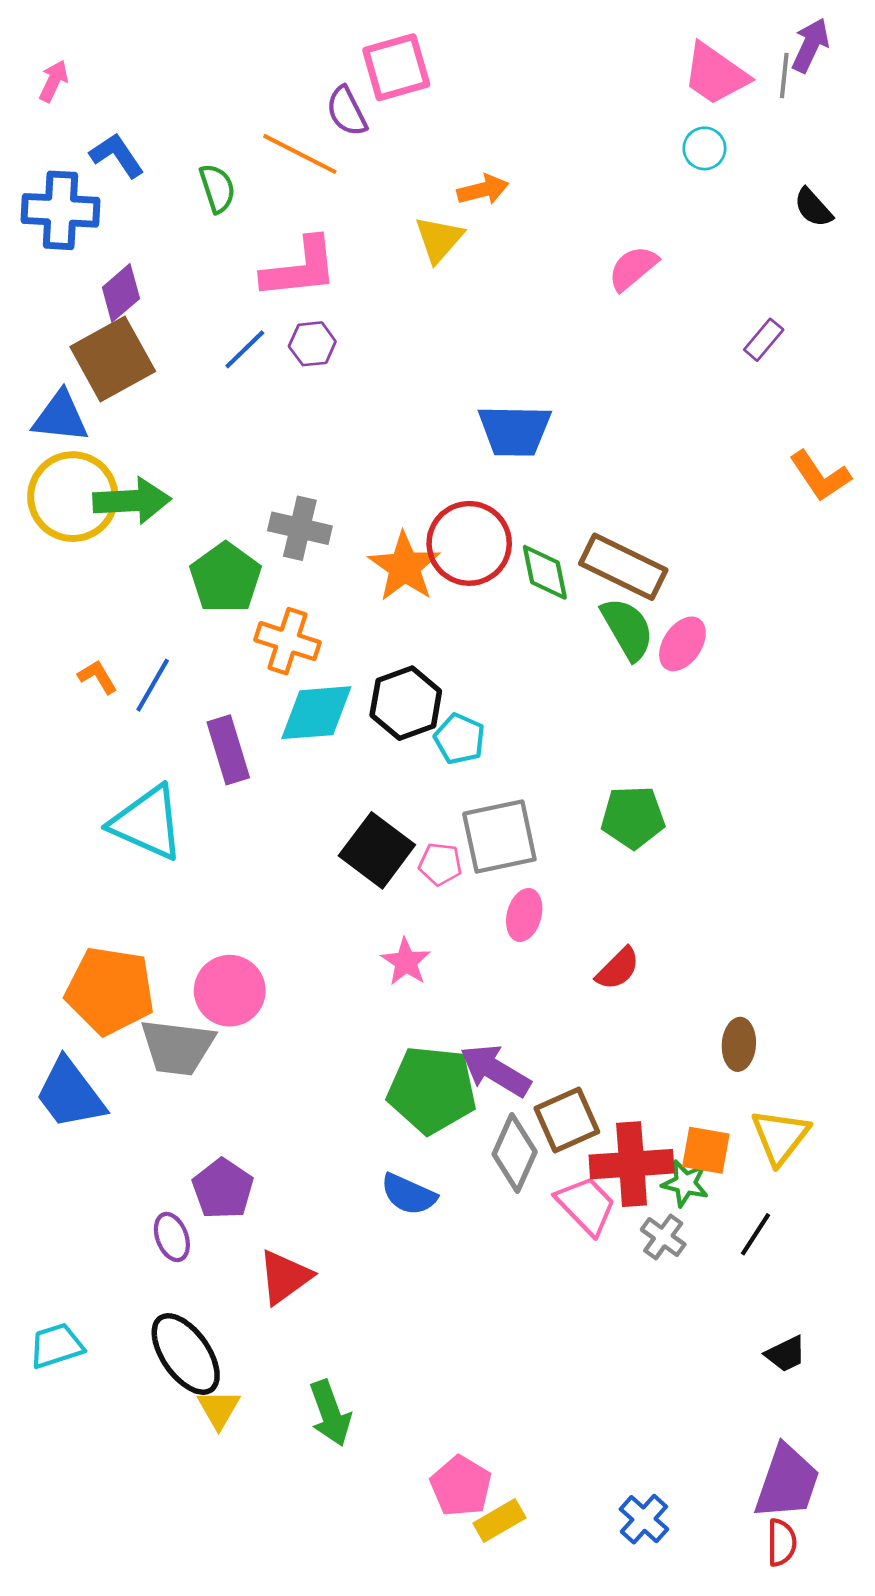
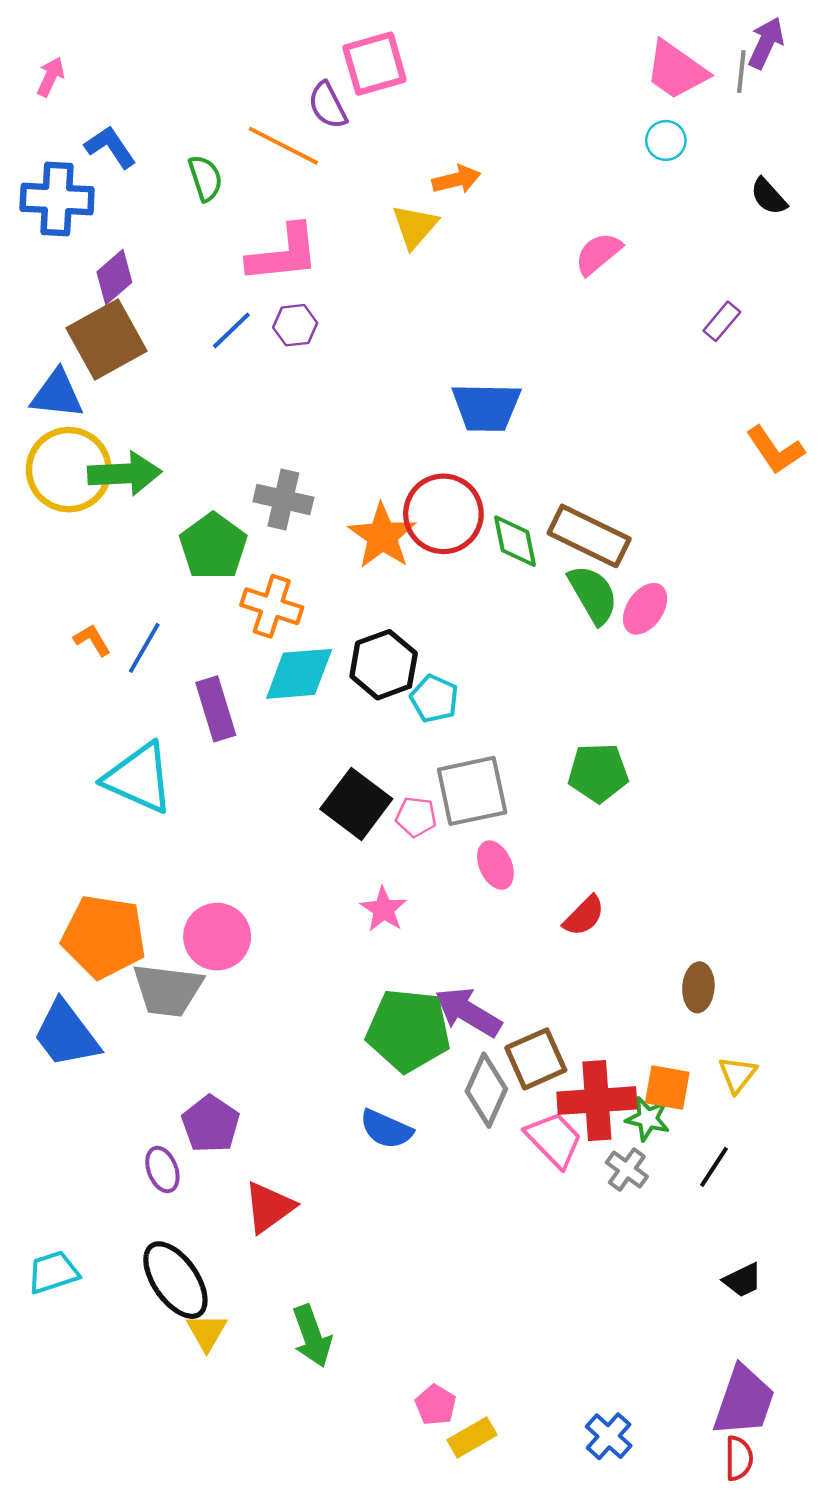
pink ellipse: (524, 915) -> (495, 865), turned -39
yellow triangle: (780, 1137) -> (737, 1075), size x0.7
pink pentagon: (461, 1486) -> (436, 1405), size x0.7

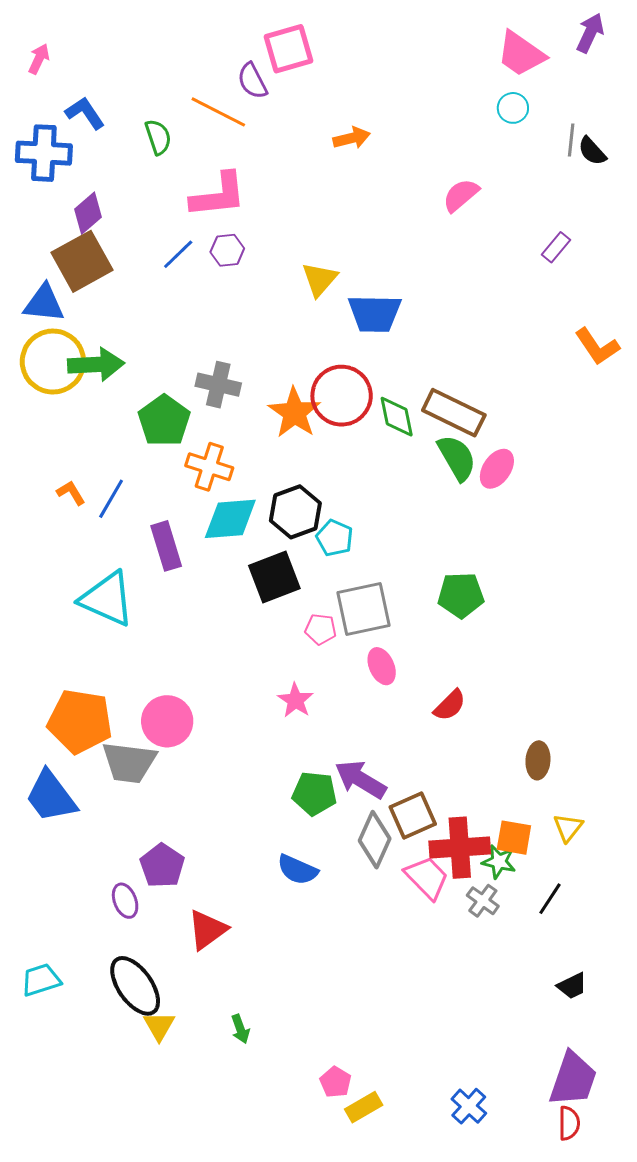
gray line: (741, 72) -> (571, 140), moved
yellow triangle: (415, 226) -> (320, 279), moved
black square: (356, 804) -> (274, 577), moved, turned 32
green pentagon: (408, 1030) -> (314, 793), size x0.7
green arrow: (312, 1336) -> (240, 1029), size x0.6

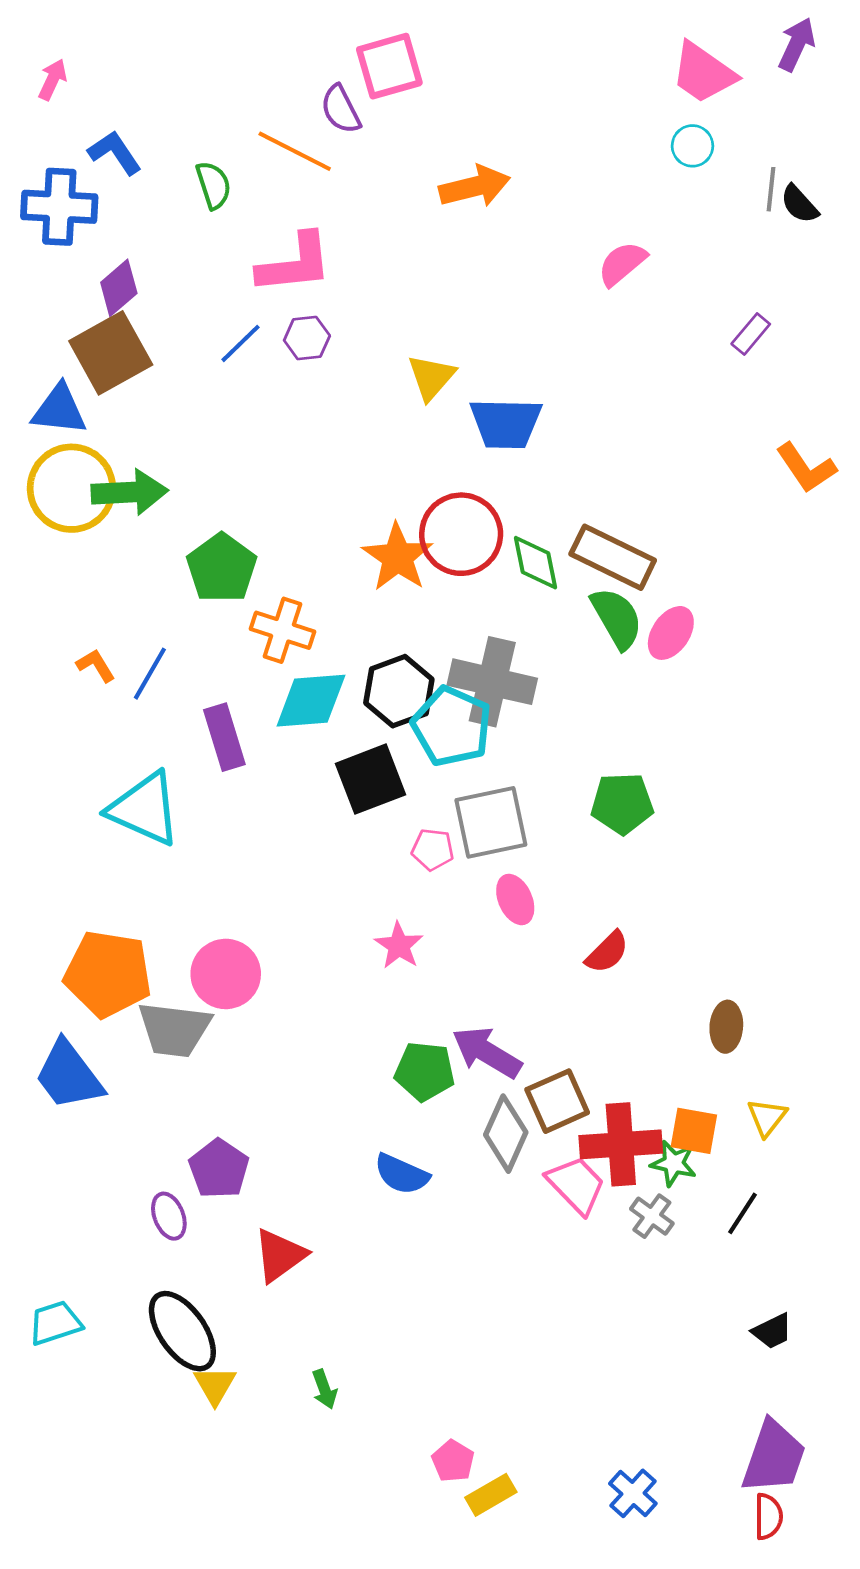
orange arrow: (352, 138) -> (475, 186), size x1.4
gray cross: (218, 385) -> (492, 682), moved, size x1.4
cyan pentagon: (335, 538) -> (452, 726), size x1.6

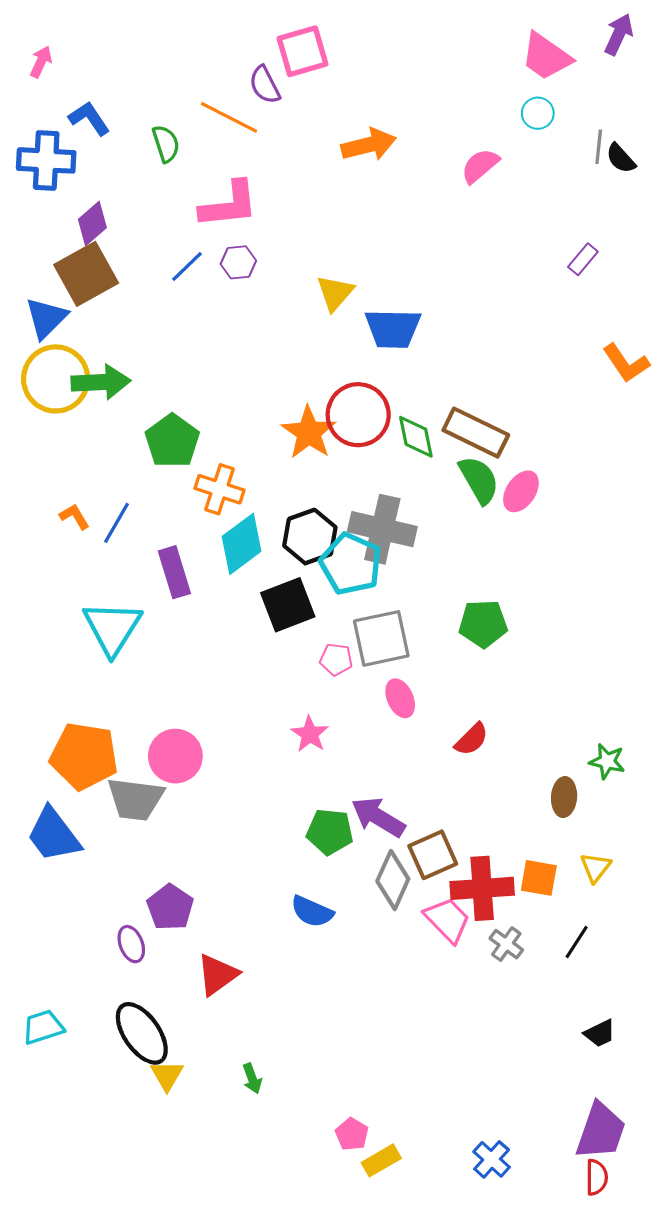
pink semicircle: (622, 264) -> (480, 166), moved
blue triangle: (59, 410) -> (46, 318), turned -51
cyan diamond: (311, 701) -> (242, 544), turned -32
cyan triangle: (145, 809) -> (112, 628), turned 38
green star: (674, 1163) -> (607, 761), moved

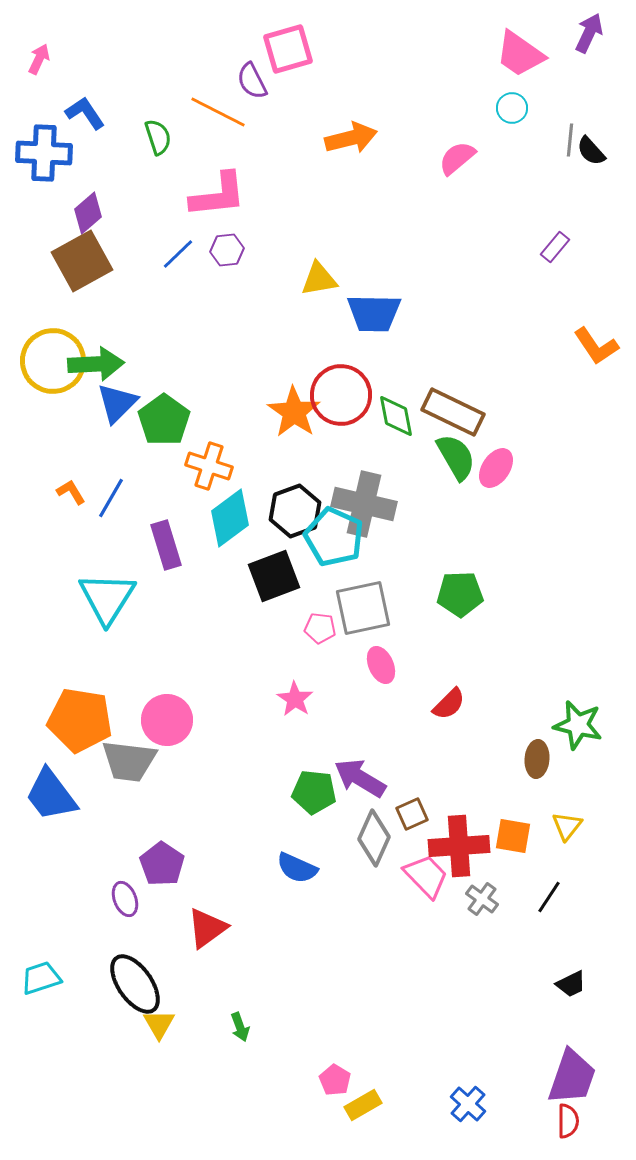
yellow triangle: (335, 293) -> (319, 279), turned 39
blue triangle: (46, 318) -> (117, 403), moved
green star: (607, 761) -> (578, 725), size x1.4
brown square: (433, 855) -> (412, 814), size x0.7

